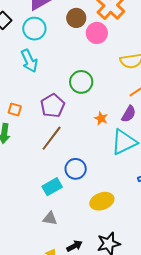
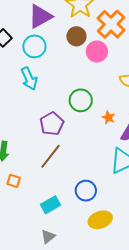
orange square: (15, 110) -> (14, 181), moved
orange star: (101, 118) -> (109, 118), moved
blue circle: (76, 169) -> (86, 191), moved
gray triangle: (50, 218) -> (48, 237), turned -49

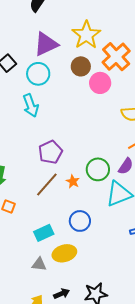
green circle: (81, 100) -> (98, 169), moved
orange star: (109, 118) -> (73, 181), moved
yellow ellipse: (100, 220) -> (64, 253), moved
gray triangle: (48, 237) -> (39, 264), turned 42

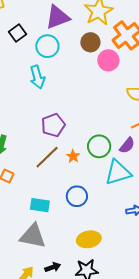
cyan rectangle: (44, 233) -> (40, 205), turned 30
yellow ellipse: (64, 253) -> (89, 239), moved
gray triangle: (39, 264) -> (33, 236), size x1.8

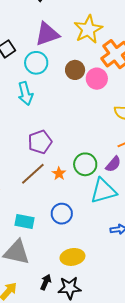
brown circle: (90, 42) -> (75, 70), moved
black arrow: (53, 267) -> (46, 282), moved, turned -49

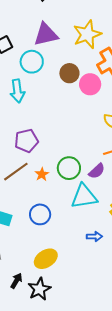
yellow ellipse: (72, 257) -> (46, 259), turned -30
black star: (70, 288) -> (39, 289), turned -30

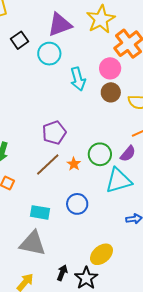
brown circle: (69, 73) -> (111, 92), moved
cyan arrow: (17, 91) -> (78, 79), moved
yellow ellipse: (46, 259) -> (102, 254), moved

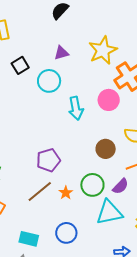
purple triangle: (60, 25) -> (61, 53), size x0.6
brown circle: (111, 92) -> (106, 149), moved

